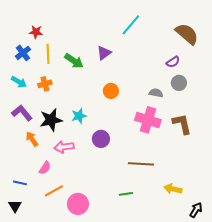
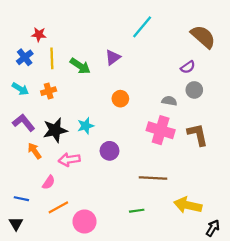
yellow arrow: (173, 189) -> (188, 205), size x1.4

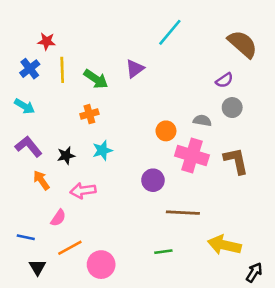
orange cross: (49, 91) -> (89, 114), moved
orange circle: (120, 99) -> (166, 131), moved
black star: (55, 130) -> (66, 156), size x0.6
purple circle: (109, 151) -> (153, 180), moved
black triangle: (16, 224) -> (38, 267), moved

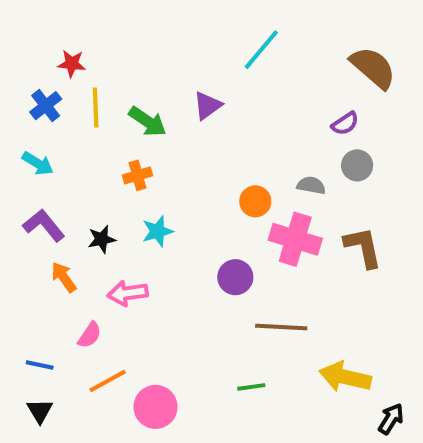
black triangle: (38, 267) -> (40, 411), moved

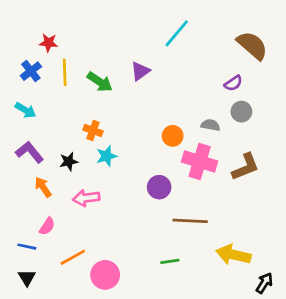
orange cross: (138, 175) -> (93, 130), moved, turned 36
brown L-shape: (363, 247) -> (245, 167), turned 80
pink semicircle: (90, 335) -> (47, 226), moved

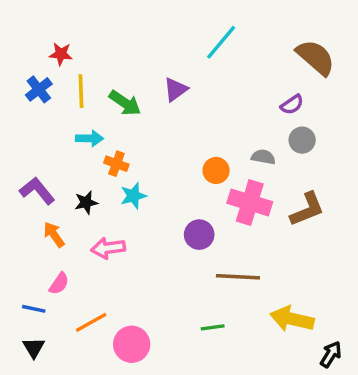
cyan arrow: (26, 110) -> (89, 138), moved, turned -30

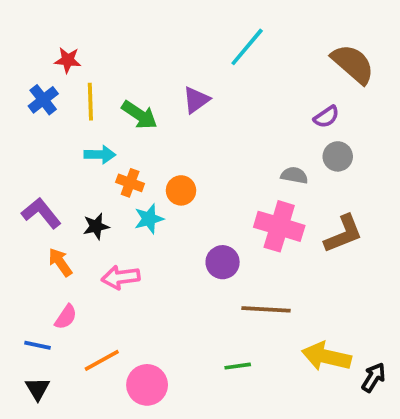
orange circle: (216, 170) -> (181, 190), moved
black arrow: (331, 354) -> (374, 377), moved

